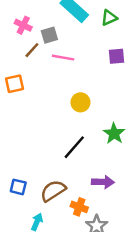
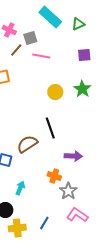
green star: (114, 133) -> (82, 89), moved
black line: (74, 147) -> (50, 128), turned -60
brown semicircle: (53, 191) -> (27, 144), moved

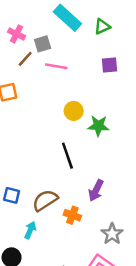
green star: (82, 89) -> (98, 126), moved, turned -30
brown semicircle: (27, 144) -> (45, 200), moved
purple arrow: (73, 156) -> (96, 190), turned 114
gray star: (68, 191) -> (112, 234), moved

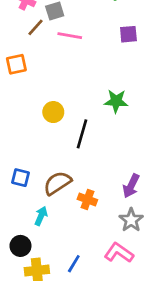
yellow circle: (74, 111) -> (53, 112), moved
black line: (67, 156) -> (82, 134), turned 35
purple arrow: (96, 190) -> (131, 186), moved

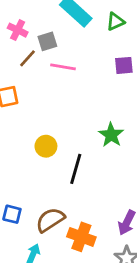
green star: (116, 101) -> (111, 135), turned 30
orange cross: (87, 199) -> (81, 237), size x1.4

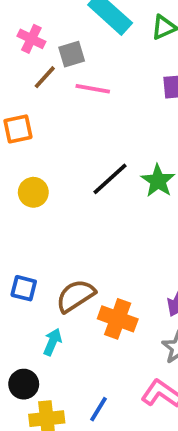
yellow circle: (46, 146) -> (33, 192), moved
black line: (76, 169) -> (110, 179), moved, turned 32

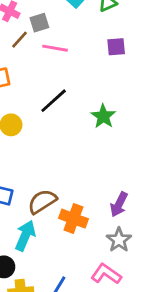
black line: (110, 179) -> (54, 101), moved
cyan arrow: (52, 342) -> (25, 236), size x1.5

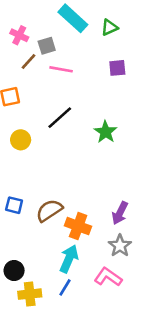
cyan arrow: (25, 236) -> (69, 259), moved

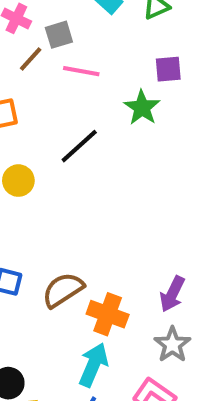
green star: (106, 132) -> (142, 108), moved

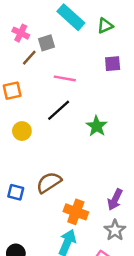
pink line: (81, 71) -> (65, 78), moved
green star: (142, 108) -> (97, 126), moved
brown semicircle: (63, 290) -> (49, 182), moved

